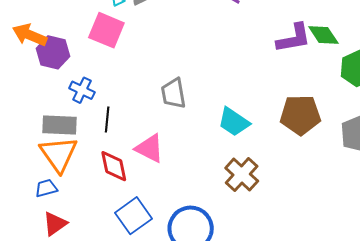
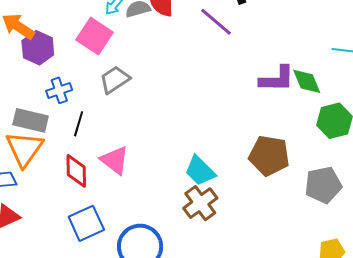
blue cross: (82, 90) -> (59, 90), turned 35
gray trapezoid: (173, 93) -> (115, 80), moved, turned 56
cyan trapezoid: (234, 122) -> (200, 171), moved

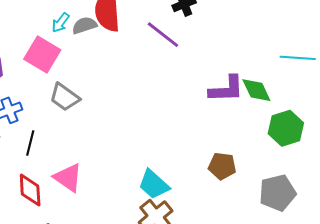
gray trapezoid: (115, 80) -> (64, 97), turned -108
brown pentagon: (269, 156) -> (222, 166), size x0.7

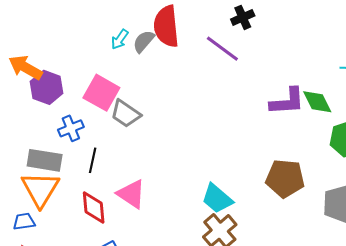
gray semicircle: (84, 25) -> (144, 41), turned -30
pink square: (42, 55) -> (101, 93), moved
brown pentagon: (222, 166) -> (285, 178), size x1.4

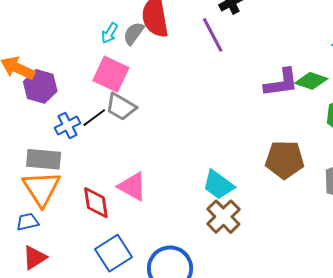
purple line: (222, 49) -> (213, 35), turned 30
pink square: (101, 93) -> (111, 74), moved
green diamond: (317, 102) -> (311, 81), turned -40
black line: (93, 160) -> (94, 118), moved, turned 45

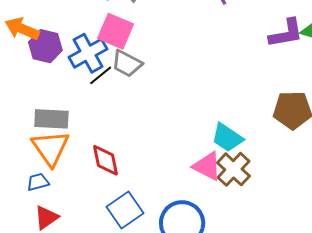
blue cross: (67, 126) -> (88, 53), moved, size x1.5
pink triangle: (132, 186) -> (207, 166), moved

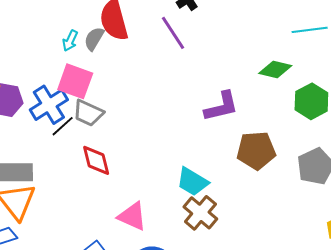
purple L-shape: (286, 33) -> (221, 106), moved
red diamond: (105, 160) -> (96, 160), moved
pink triangle: (207, 166) -> (132, 216), moved

